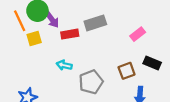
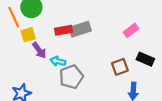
purple arrow: (52, 20) -> (39, 50), moved
gray rectangle: (95, 23) -> (80, 29), moved
gray pentagon: (91, 82) -> (71, 77), moved

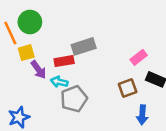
red rectangle: (63, 30) -> (64, 61), moved
pink rectangle: (131, 30) -> (139, 57), moved

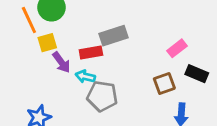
gray pentagon: (74, 99) -> (102, 96), turned 30

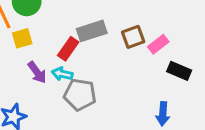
red rectangle: (91, 52) -> (68, 49), turned -45
purple arrow: (61, 62) -> (37, 72), moved
brown square: (164, 84) -> (133, 37), moved

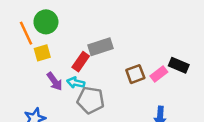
brown square: (133, 37) -> (135, 74), moved
pink rectangle: (158, 44) -> (159, 74), moved
black rectangle: (179, 71) -> (179, 65), moved

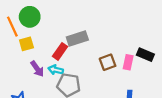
pink rectangle: (159, 74) -> (128, 62), turned -40

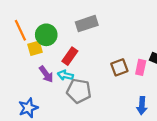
green circle: (30, 17) -> (46, 35), moved
gray rectangle: (77, 38) -> (87, 24), moved

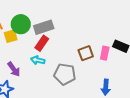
gray rectangle: (87, 24) -> (44, 27), moved
purple arrow: (46, 74) -> (14, 69), moved
gray pentagon: (79, 91) -> (65, 74), moved

